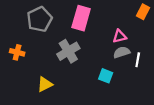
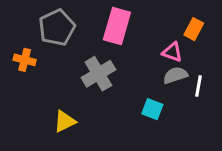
orange rectangle: (143, 12) -> (194, 29), moved
pink triangle: (120, 36) -> (172, 52), turned 32
orange cross: (17, 52) -> (25, 60), moved

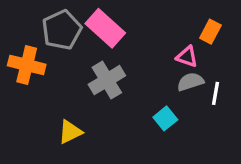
pink rectangle: (117, 26) -> (105, 28), moved, turned -64
orange cross: (25, 60) -> (27, 65), size x1.5
cyan square: (152, 109) -> (165, 118), turned 30

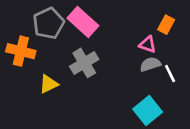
white line: (215, 93) -> (170, 74), turned -36
cyan square: (165, 118) -> (148, 111), moved, size x1.5
yellow triangle: (70, 132) -> (49, 84), moved

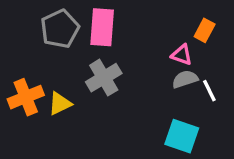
pink rectangle: (83, 22) -> (102, 27), turned 52
orange cross: (21, 51) -> (26, 97), moved, turned -36
cyan square: (148, 111) -> (182, 136), turned -32

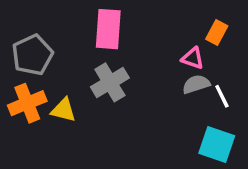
gray pentagon: (60, 29) -> (32, 55), moved
yellow triangle: (60, 104) -> (63, 110), turned 40
cyan square: (182, 136) -> (217, 144), moved

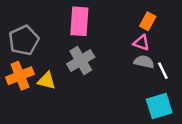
orange rectangle: (217, 32) -> (148, 21), moved
gray semicircle: (196, 84) -> (144, 62), turned 30
cyan square: (217, 144) -> (159, 106), turned -36

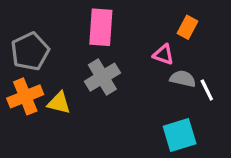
pink triangle: (141, 43) -> (163, 55), moved
cyan square: (159, 106) -> (180, 135), moved

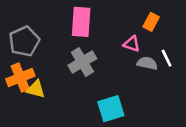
white line: (207, 90) -> (167, 58), moved
yellow triangle: (59, 103) -> (36, 89), moved
cyan square: (180, 135) -> (111, 109), moved

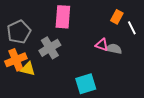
pink triangle: (132, 44) -> (102, 45), moved
white line: (167, 58) -> (132, 28), moved
gray cross: (82, 62) -> (50, 48), moved

